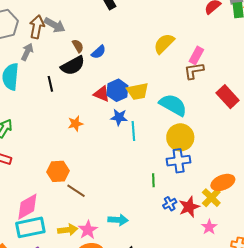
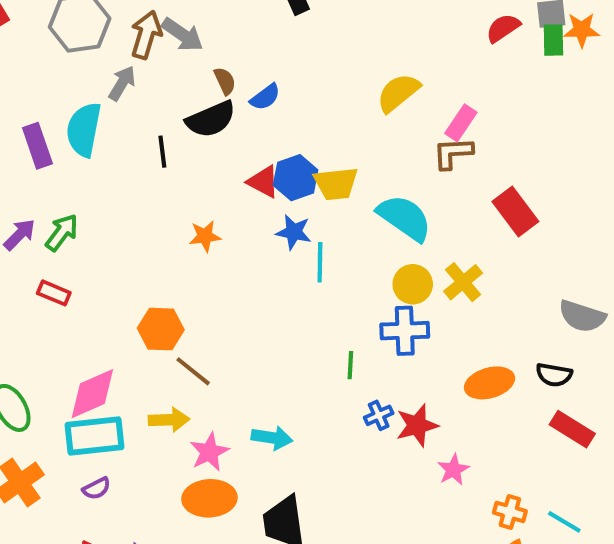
yellow circle: (180, 137) -> (413, 284), size x0.7
yellow cross: (211, 198) -> (463, 282), moved
yellow arrow: (68, 230) -> (169, 420), moved

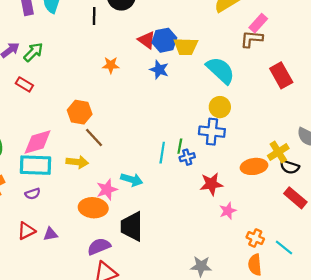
cyan line: (320, 262) -> (162, 153), moved
yellow cross: (463, 282) -> (278, 152), moved
blue cross: (379, 415) -> (187, 157), moved
pink star: (209, 452) -> (107, 190), moved

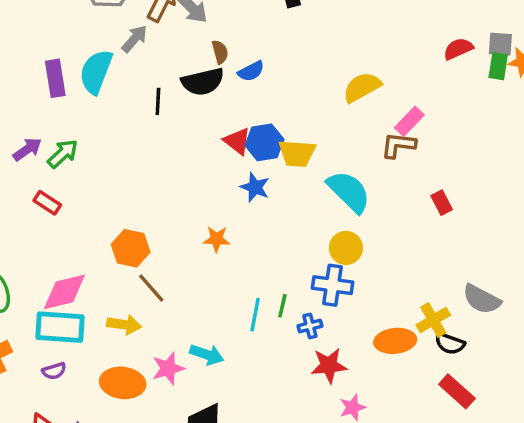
orange star: (111, 65) -> (217, 239), moved
red rectangle: (281, 75) -> (442, 203), size x0.6
blue cross: (187, 157) -> (310, 326), moved
orange ellipse: (93, 208) -> (123, 383), moved

